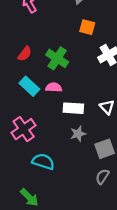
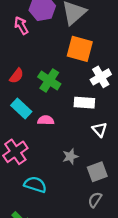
orange square: (87, 27) -> (80, 49), size x1.6
pink semicircle: (54, 87) -> (46, 120), moved
white rectangle: (73, 108) -> (84, 103), moved

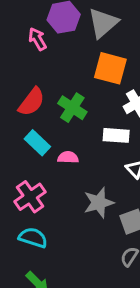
red semicircle: (17, 76) -> (32, 102), size x1.5
gray star: (70, 157) -> (99, 203), size x1.5
cyan semicircle: (35, 185) -> (33, 238), moved

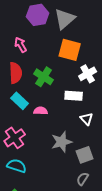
pink arrow: (37, 39) -> (21, 45), moved
red semicircle: (32, 102) -> (16, 73), turned -40

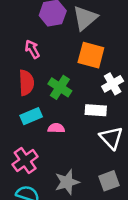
cyan rectangle: (20, 101) -> (31, 116), turned -66
white triangle: (87, 119) -> (111, 138), size x1.5
gray star: (62, 142) -> (67, 182), moved

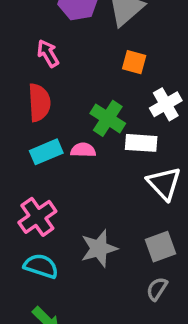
orange square: (91, 55) -> (134, 62), size x0.6
green cross: (60, 87) -> (108, 118), moved
pink semicircle: (56, 128) -> (83, 150), moved

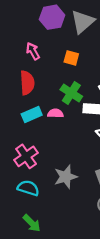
orange square: (134, 62) -> (71, 58), moved

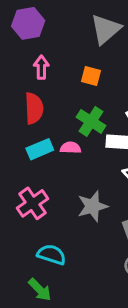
purple hexagon: (52, 17) -> (28, 23), moved
pink arrow: (33, 51) -> (41, 67), turned 30
gray star: (66, 177) -> (92, 206), moved
cyan semicircle: (28, 188) -> (52, 255), moved

